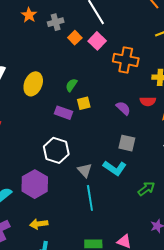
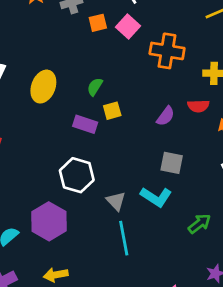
orange square: (75, 38) -> (98, 23), turned 32
purple semicircle: (123, 108) -> (166, 116), turned 84

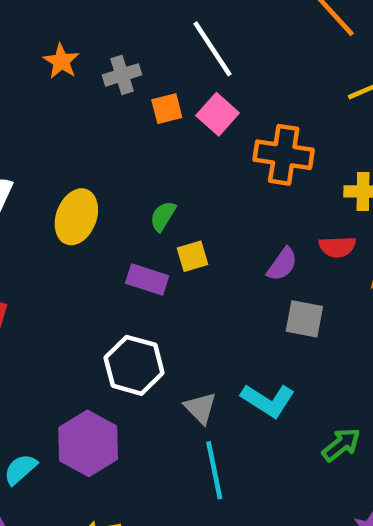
gray square: (172, 163) -> (304, 319), moved

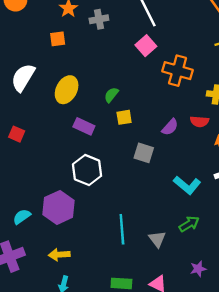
orange square: (167, 109) -> (58, 39), moved
purple rectangle: (147, 279) -> (84, 126), moved
gray square: (304, 319) -> (144, 153), moved
cyan L-shape: (268, 400) -> (187, 185), moved
gray triangle: (200, 408) -> (157, 239), moved

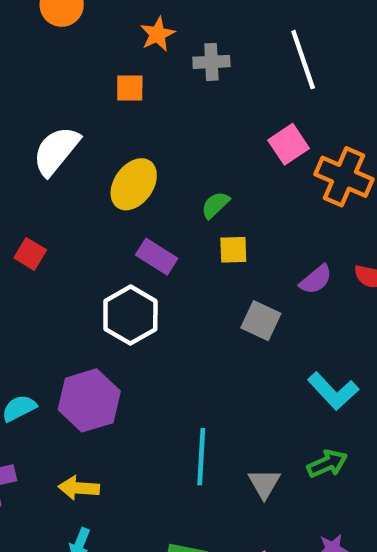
pink square: (146, 46) -> (289, 144), moved
white hexagon: (87, 170) -> (130, 315), moved

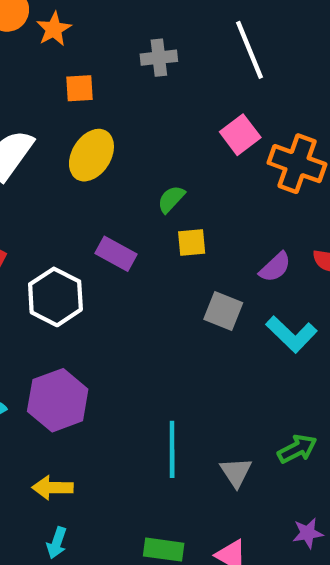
orange star: (158, 34) -> (54, 29), moved
yellow ellipse: (134, 184) -> (91, 155), moved
white hexagon: (130, 315) -> (55, 297), moved
cyan L-shape: (333, 391) -> (291, 334), moved

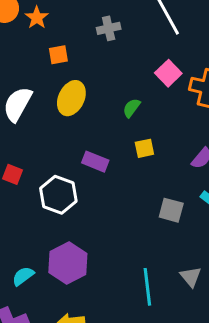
green semicircle: (171, 199) -> (131, 108), moved
gray square: (223, 311) -> (171, 210), moved
gray triangle: (236, 472) -> (191, 277), moved

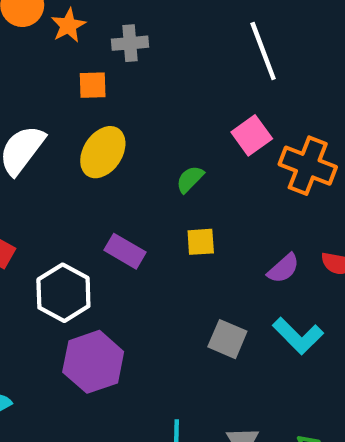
gray cross: (109, 28) -> (130, 43), moved
purple hexagon: (68, 263) -> (93, 362), moved

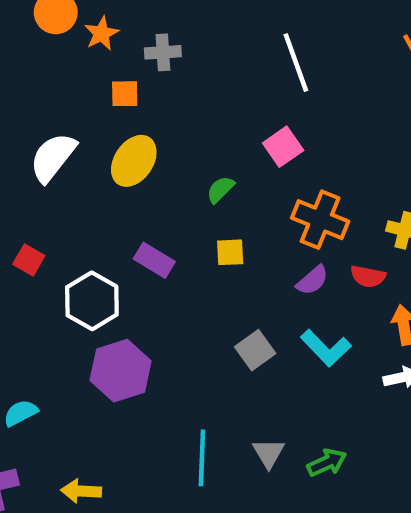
orange cross: (308, 166) -> (320, 220), moved
gray square: (227, 339) -> (255, 350), turned 30

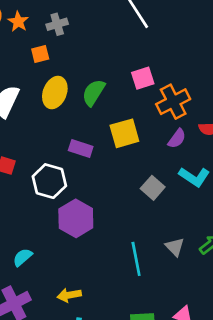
pink square: (283, 147) -> (143, 78), moved, turned 30
green semicircle: (220, 189) -> (94, 93), moved, size x1.5
orange cross: (320, 220) -> (173, 102), turned -36
yellow square: (230, 252) -> (124, 133), size x1.6

